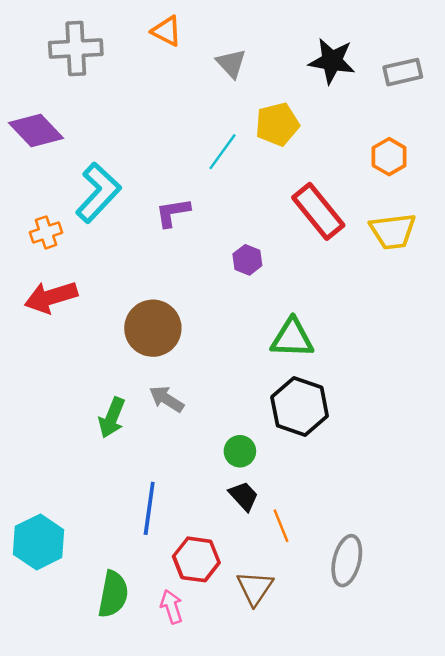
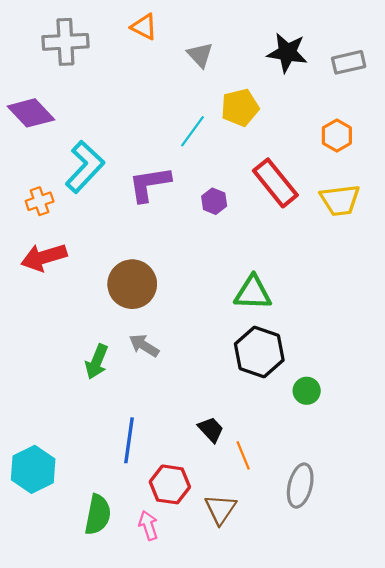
purple L-shape: (173, 213) -> (149, 184), size x1.4
purple hexagon: (247, 260) -> (214, 201), moved
green circle: (240, 451) -> (307, 391), moved

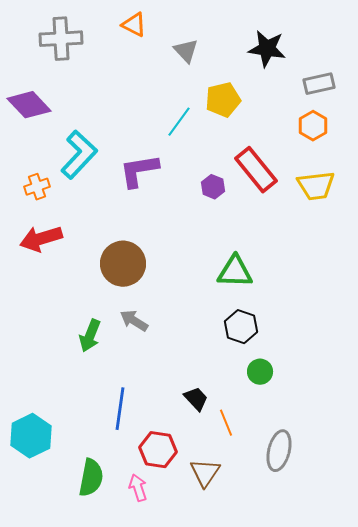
gray rectangle: (349, 62) -> (319, 84), moved
purple hexagon: (214, 201) -> (213, 187), moved
black hexagon: (259, 352) -> (241, 327), size x0.7
green circle: (307, 391) -> (260, 372), moved

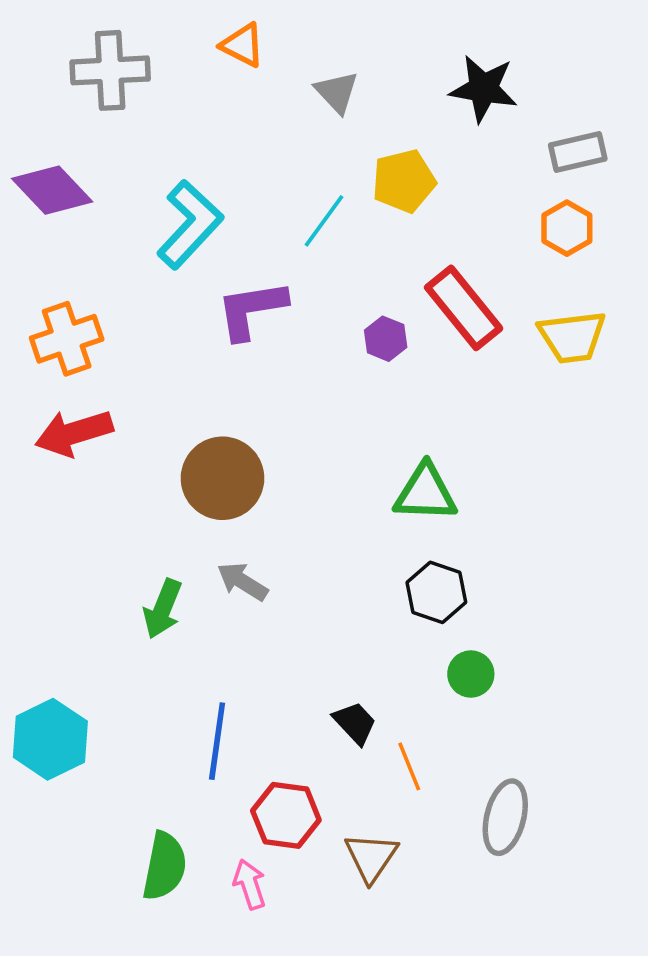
cyan L-shape: (79, 155) -> (190, 225), moved
orange cross: (37, 187) -> (67, 339), size x1.5
cyan hexagon: (31, 436) -> (50, 739), moved

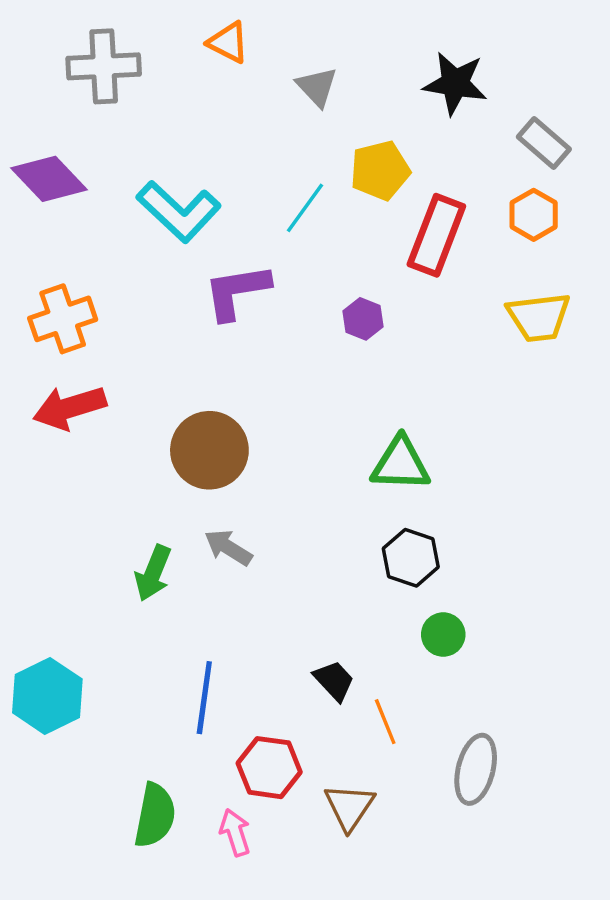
gray rectangle: (578, 152) -> (544, 143), turned 54
cyan L-shape: (190, 225) -> (179, 211), turned 90
red rectangle: (464, 308) -> (436, 235), moved, turned 60

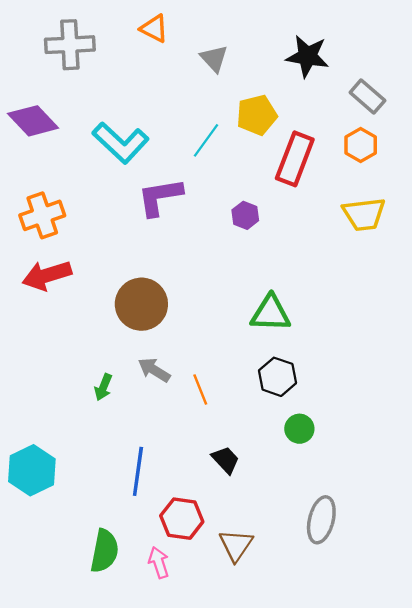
green arrow: (153, 573) -> (103, 387), size x0.7
orange line: (385, 722) -> (200, 389), moved

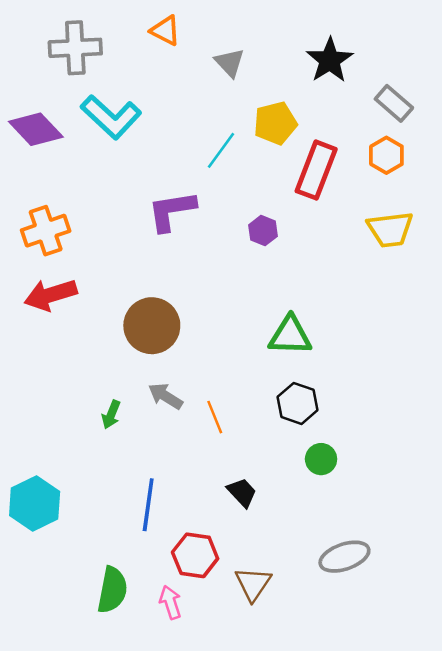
black star: (307, 56) -> (330, 60), turned 30
cyan L-shape: (121, 143) -> (111, 117), moved
gray ellipse: (321, 520) -> (344, 557), turned 57

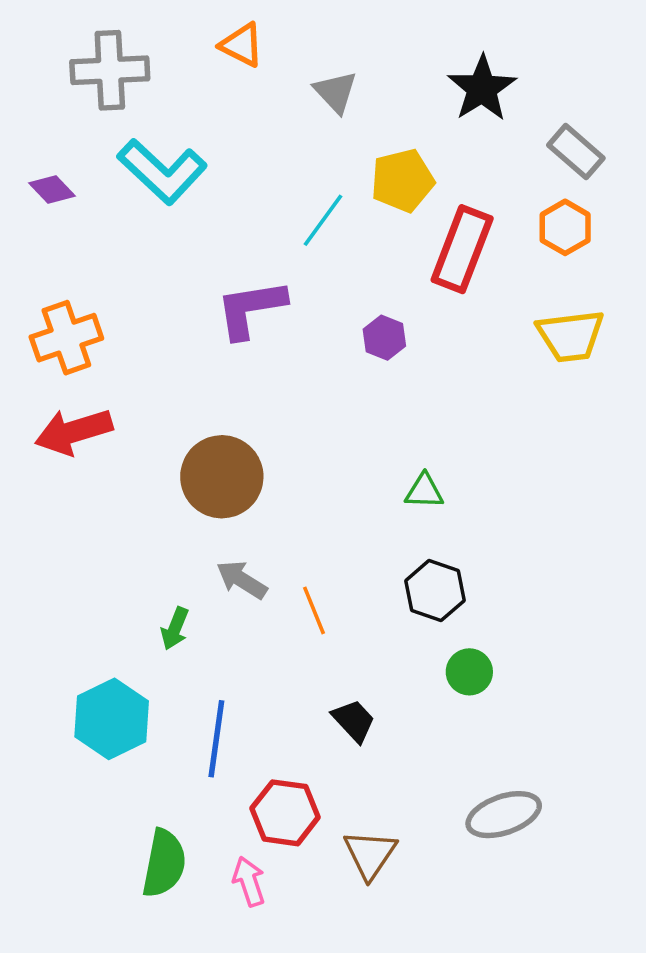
purple diamond: (36, 129) -> (52, 190), size x0.6
green triangle: (290, 336) -> (424, 491), size x0.6
green arrow: (111, 415) -> (175, 629), moved
cyan hexagon: (35, 503) -> (112, 719), moved

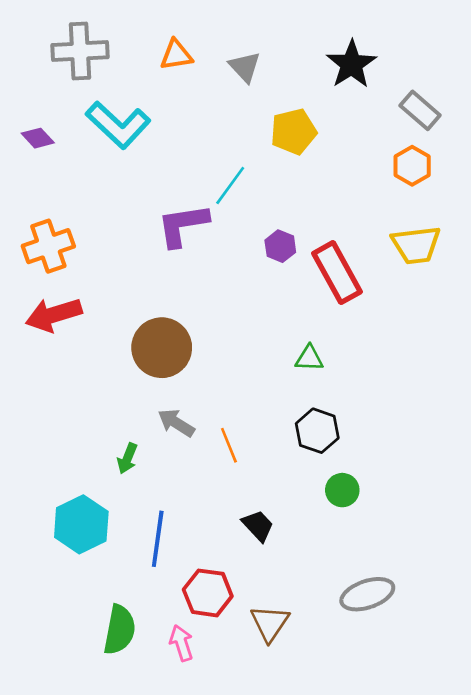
orange triangle: (242, 45) -> (176, 55), moved, turned -36
cyan line: (323, 220) -> (230, 186), moved
red rectangle: (462, 249) -> (337, 273), moved, turned -50

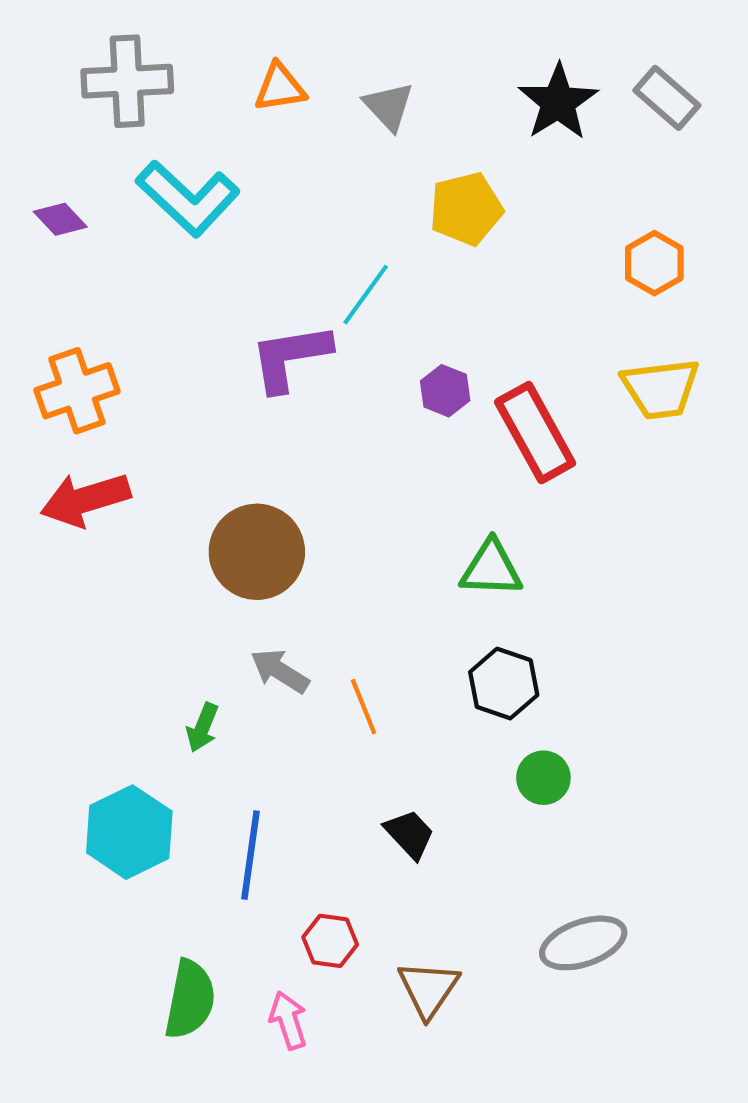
gray rectangle: (420, 110) -> (667, 98), moved
green triangle: (309, 358) -> (491, 569), size x1.4
red hexagon: (208, 593) -> (330, 941), size x0.7

